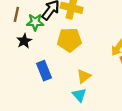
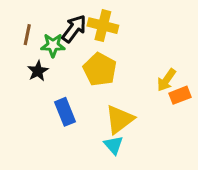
yellow pentagon: (69, 40) -> (100, 69), turned 30
yellow triangle: (84, 76) -> (120, 119), size x1.5

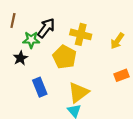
yellow cross: (103, 26) -> (81, 34), moved
brown line: (27, 35) -> (13, 20), moved
yellow arrow: (166, 80) -> (117, 41), moved

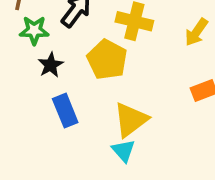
green star: (31, 40) -> (34, 30), moved
black star: (20, 58) -> (51, 65), moved

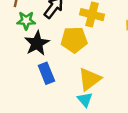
yellow pentagon: (107, 60) -> (74, 40), turned -30
black star: (51, 65) -> (37, 43), size x1.5

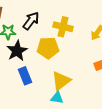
cyan triangle: (85, 100) -> (57, 98), turned -40

